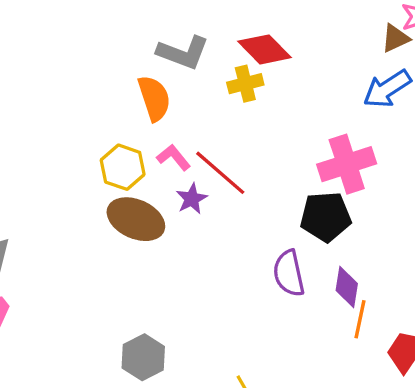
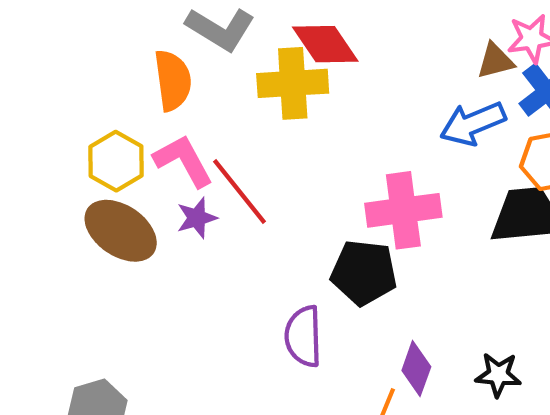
yellow cross: (245, 84) -> (293, 83), size x1.5
pink L-shape: (174, 157) -> (183, 161), size x1.4
purple diamond: (347, 287) -> (416, 369), moved

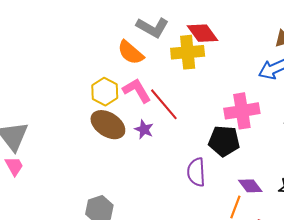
orange semicircle: (173, 80) -> (131, 53), turned 140
purple star: (197, 218) -> (144, 129), moved, turned -30
purple diamond: (416, 369) -> (250, 186), turned -55

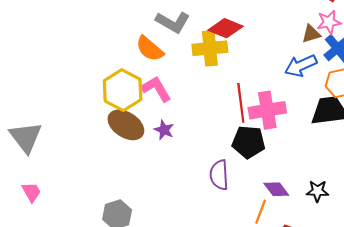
red diamond: (202, 33) -> (226, 28), turned -32
yellow hexagon: (105, 92) -> (123, 90), size x1.4
red line: (164, 104) -> (241, 103), moved, turned 33
pink trapezoid: (14, 166) -> (31, 192), moved

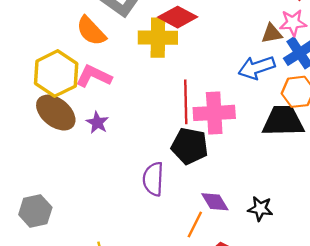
pink L-shape: (156, 89) -> (94, 76), turned -40

